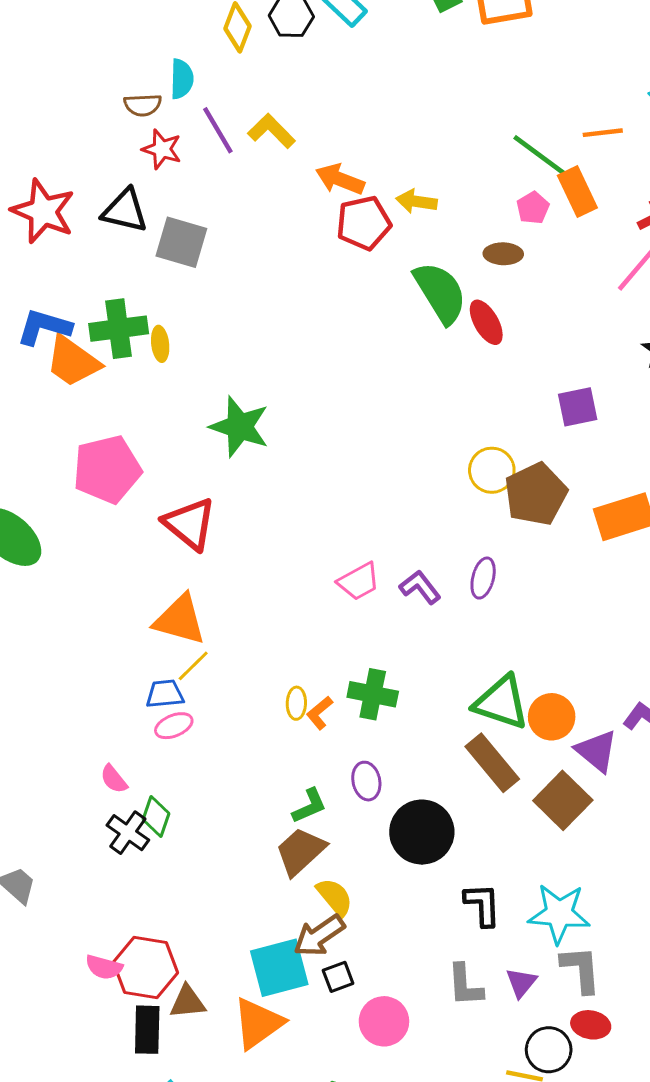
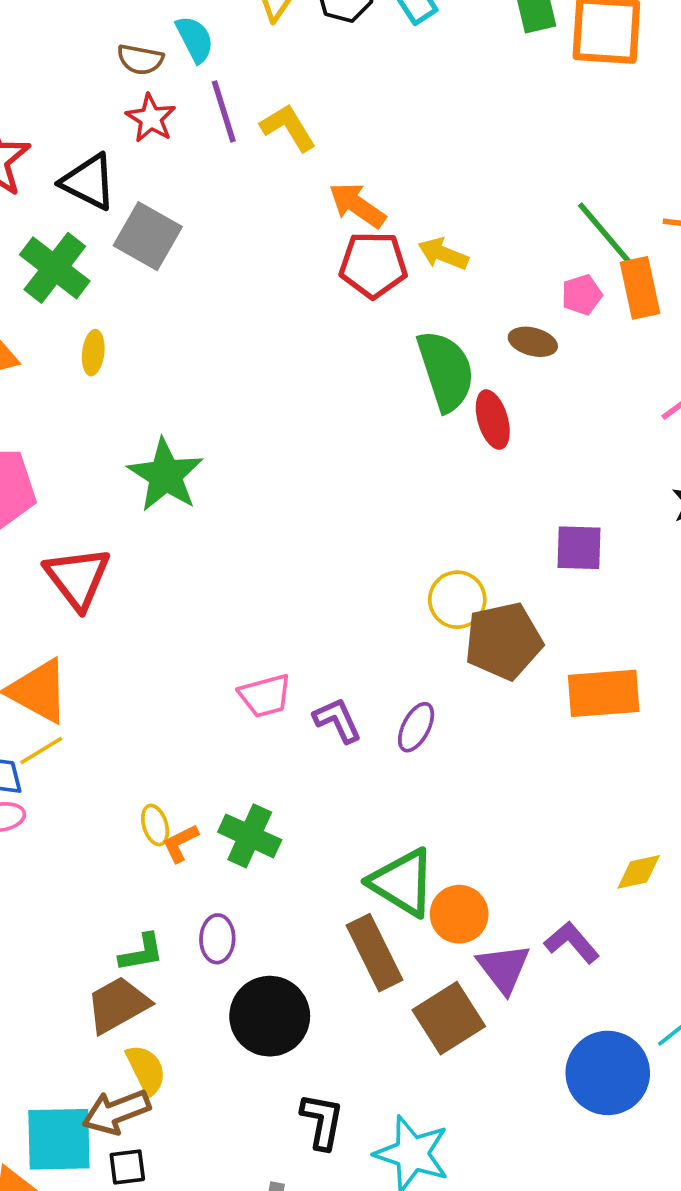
cyan semicircle: (182, 79) -> (195, 39), turned -42
green cross: (119, 329) -> (55, 268), moved, turned 32
yellow ellipse: (296, 703) -> (155, 825), turned -32

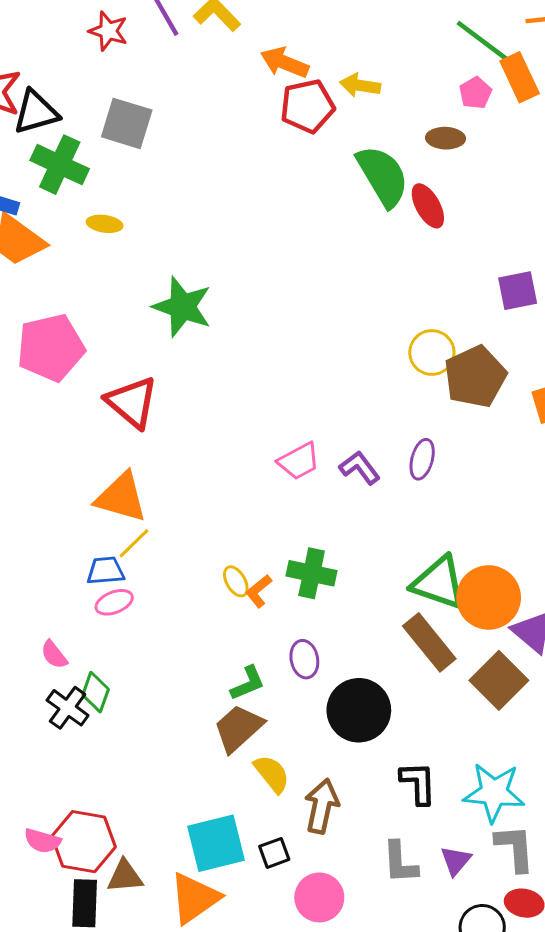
black triangle: (89, 182) -> (36, 112), moved, turned -30
yellow ellipse: (93, 353) -> (105, 224), turned -76
orange circle: (459, 914) -> (489, 597), size x1.4
brown arrow: (116, 1112) -> (322, 806), moved, turned 136

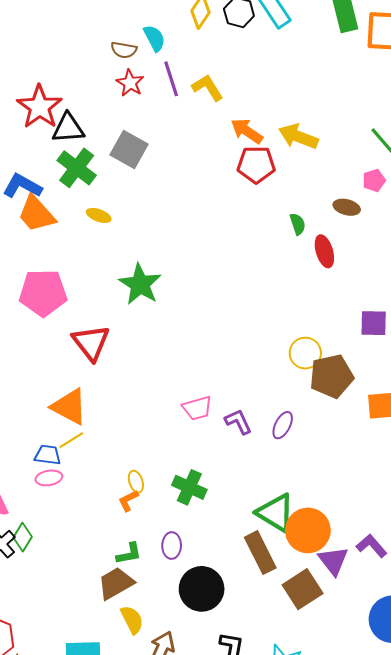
yellow arrow: (360, 85) -> (298, 137), moved, size x1.4
green semicircle: (383, 176) -> (298, 224), size x0.5
orange L-shape: (259, 591) -> (128, 500), moved

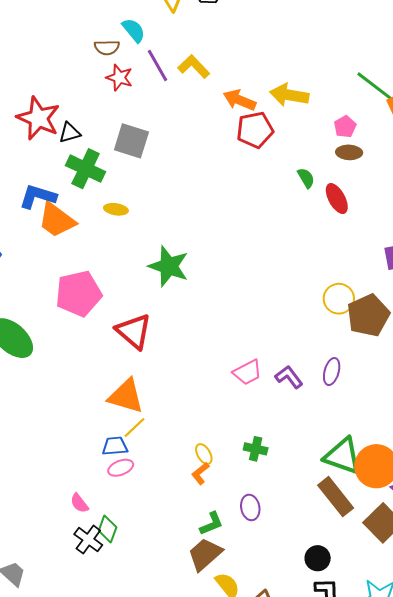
black triangle: (68, 128) -> (70, 133), size x0.7
pink pentagon: (374, 180) -> (345, 127), moved
green cross: (189, 487) -> (256, 449), size x0.7
black circle: (202, 589) -> (318, 558), moved, size x0.6

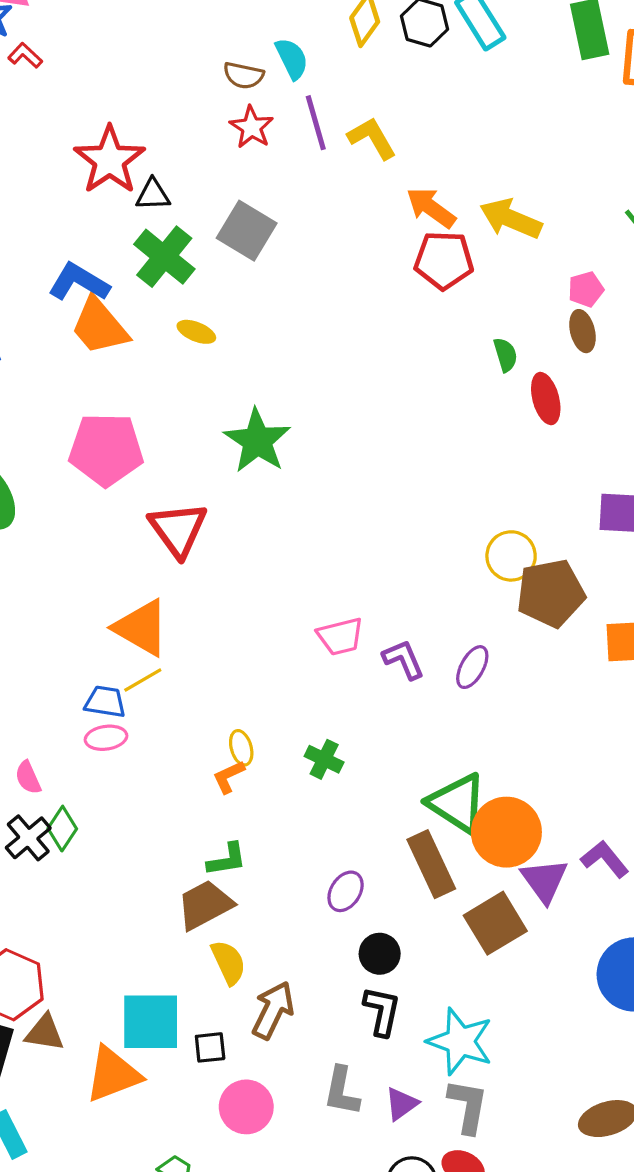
brown ellipse: (349, 152) -> (582, 331), turned 60
purple ellipse: (250, 507) -> (346, 891), moved, turned 30

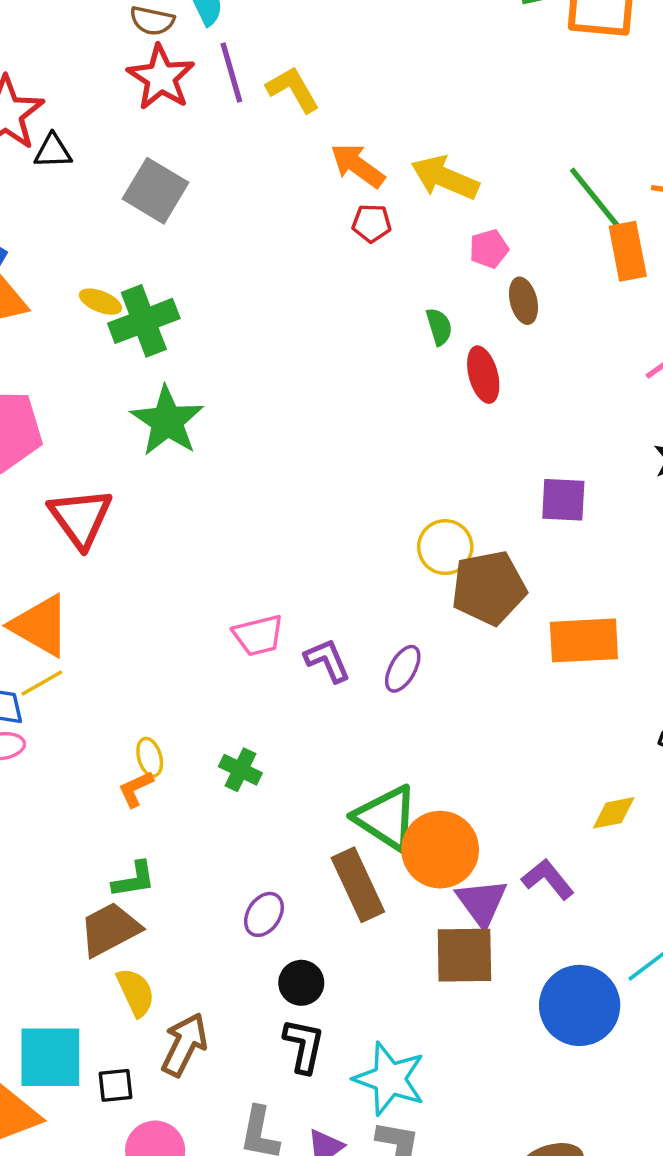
red star: (252, 127) -> (161, 77), size x1.4
green cross: (164, 257) -> (144, 321), moved, turned 30
red pentagon: (444, 260) -> (372, 223), size x0.6
pink pentagon: (586, 289) -> (489, 249), moved
brown square: (495, 923) -> (464, 955), moved, turned 30

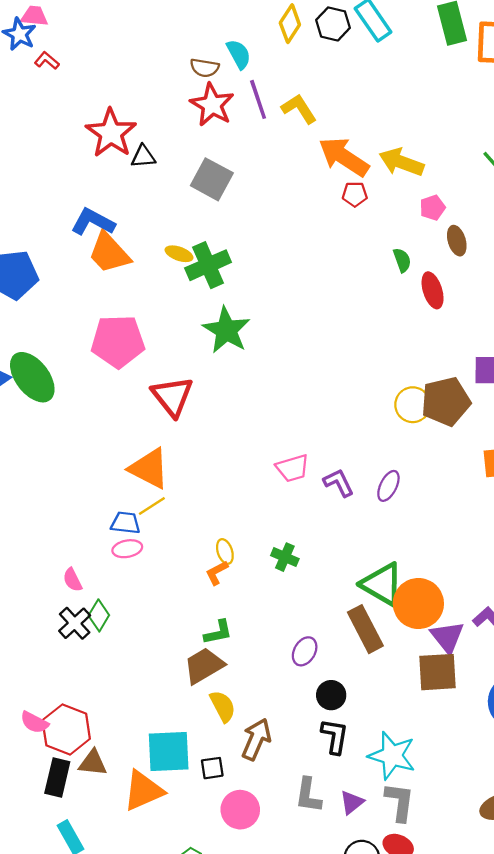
orange arrow: (358, 166) -> (344, 157), size x1.4
brown pentagon: (489, 588) -> (446, 401), moved

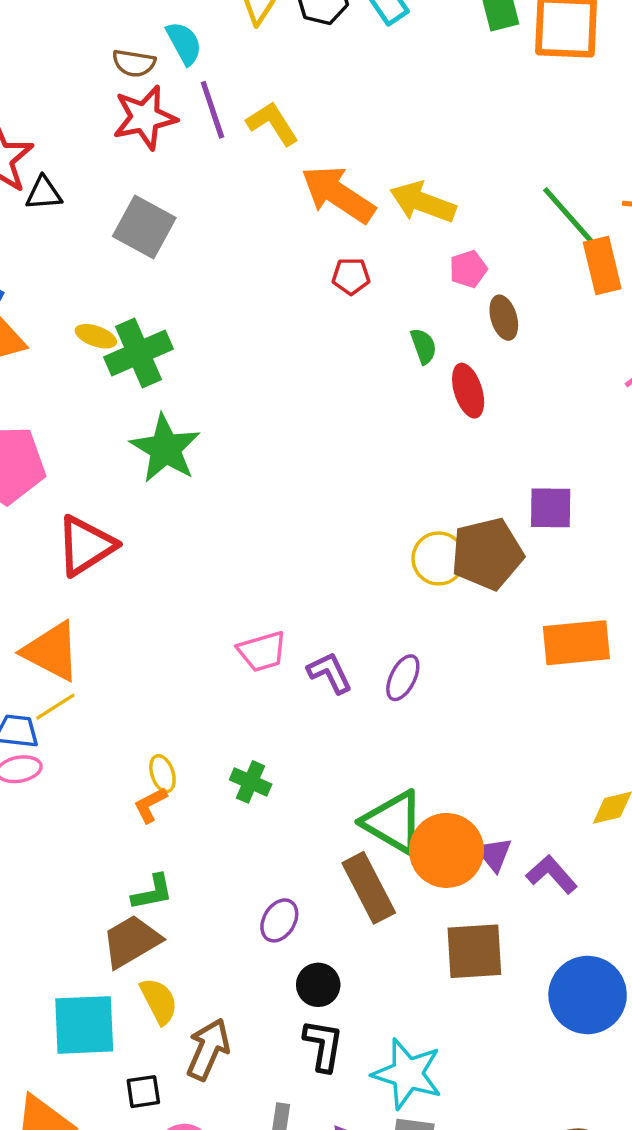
red star: (212, 105) -> (145, 117), turned 30
red pentagon: (355, 194) -> (351, 276), moved
red triangle: (172, 396) -> (86, 546), turned 36
purple triangle: (447, 637) -> (494, 854), moved, size x0.7
cyan square: (169, 751) -> (84, 1025), moved

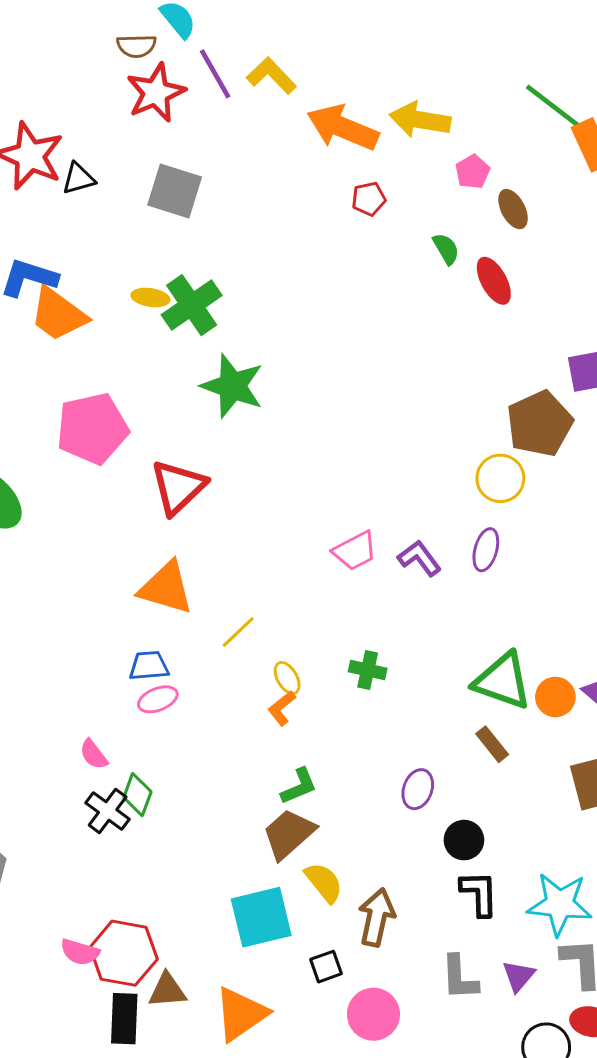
yellow circle: (439, 558) -> (500, 478), moved
yellow line: (55, 707) -> (238, 632), moved
orange circle: (447, 850) -> (555, 697), size x0.6
brown rectangle: (369, 888) -> (492, 744), size x0.6

